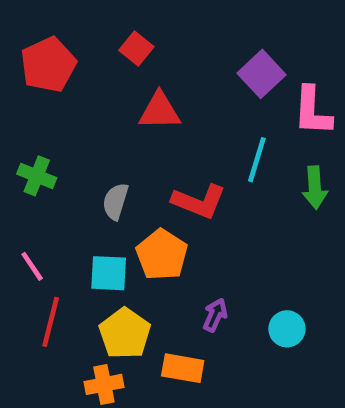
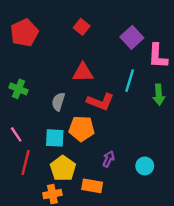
red square: (136, 48) -> (82, 27), moved
red triangle: (160, 111) -> (83, 72), moved
orange pentagon: (162, 255) -> (82, 129), turned -30

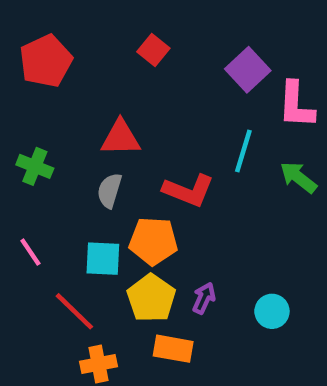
red triangle: (83, 72) -> (120, 138), moved
green arrow: (159, 95) -> (298, 177), turned 132
red line: (26, 162) -> (74, 311), moved, turned -60
yellow pentagon: (63, 168) -> (151, 298), moved

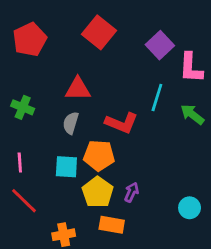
red square: (153, 50) -> (99, 32), size x1.6
pink line: (30, 252) -> (20, 163), turned 30
red line: (74, 311) -> (24, 201), moved
cyan circle: (272, 311) -> (190, 208), moved

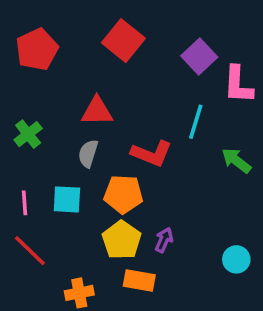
green cross: (23, 107) -> (28, 134), turned 30
green arrow: (192, 114) -> (236, 161), moved
cyan square: (66, 167) -> (67, 199), moved

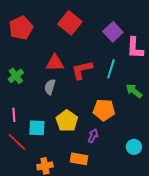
red L-shape: (152, 154) -> (82, 70), moved, turned 145
orange pentagon: (123, 194) -> (104, 110), moved
cyan square: (67, 199) -> (37, 128), moved
yellow pentagon: (122, 240) -> (67, 121), moved

